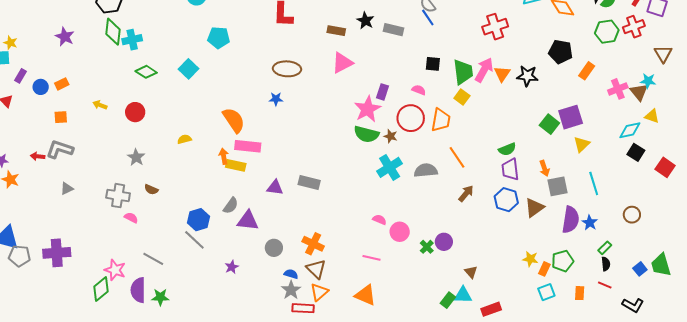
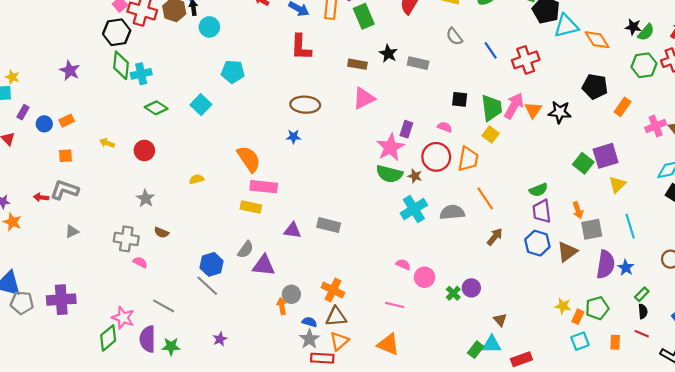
blue line: (428, 18) -> (491, 50), moved
orange arrow: (224, 156) -> (282, 306), moved
purple star: (232, 267) -> (220, 339), moved
brown triangle: (316, 269) -> (336, 317), turned -50

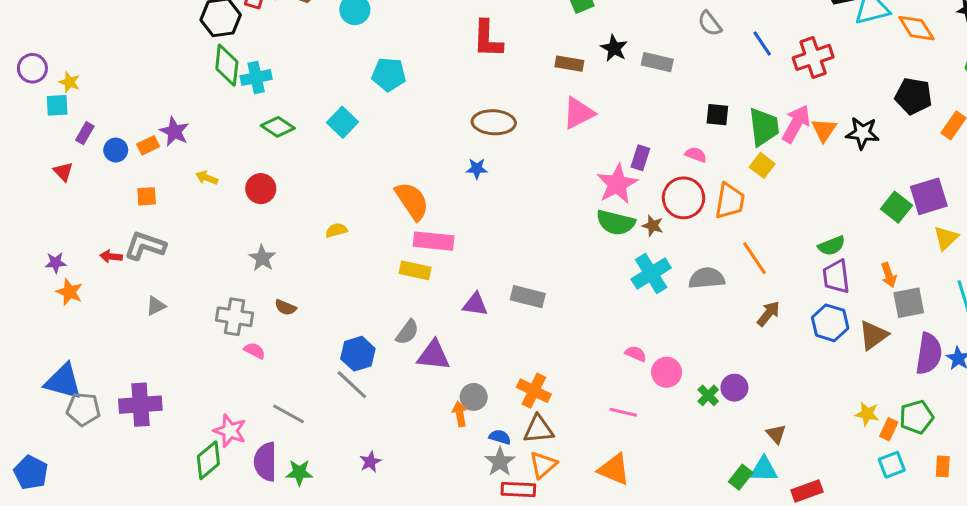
purple star: (70, 71) -> (174, 132), moved

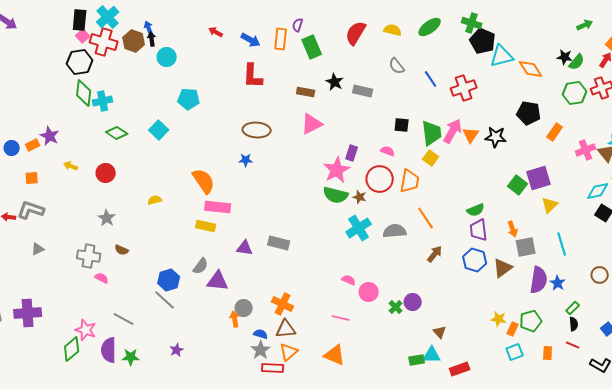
green rectangle: (741, 477) -> (417, 360), turned 42

